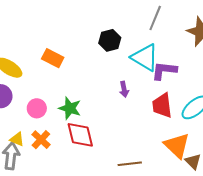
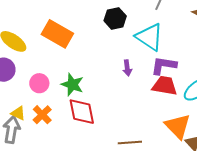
orange rectangle: (53, 58) -> (57, 34), size x1.4
purple L-shape: (164, 71) -> (164, 65), moved
red trapezoid: (162, 106) -> (165, 86), turned 104

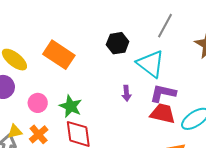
yellow triangle: (18, 113) -> (15, 132), turned -42

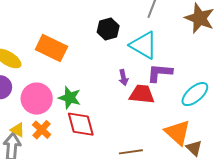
pink circle: (38, 103) -> (37, 99), size x1.6
red trapezoid: (163, 113) -> (142, 94), moved
yellow triangle: (15, 132) -> (18, 130), turned 49

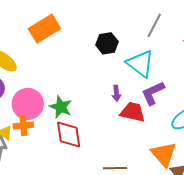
orange rectangle: (51, 48) -> (44, 29), moved, turned -64
purple L-shape: (160, 73) -> (153, 93), turned -36
orange cross: (42, 130) -> (23, 125), moved, turned 36

